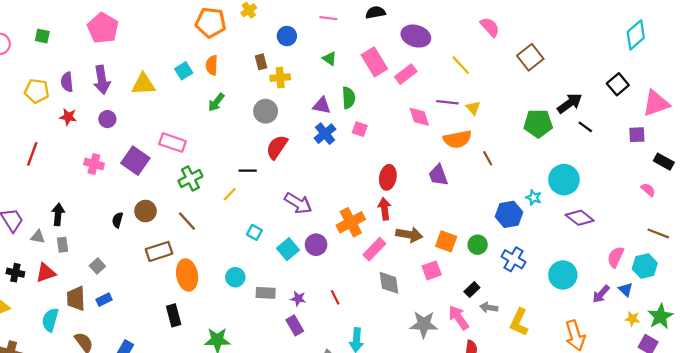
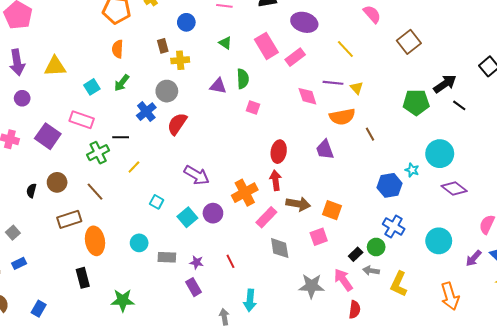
cyan square: (184, 71) -> (92, 87), moved
blue cross: (325, 134) -> (146, 112), moved
black line: (248, 171) -> (121, 137), moved
green circle: (478, 245) -> (376, 247), moved

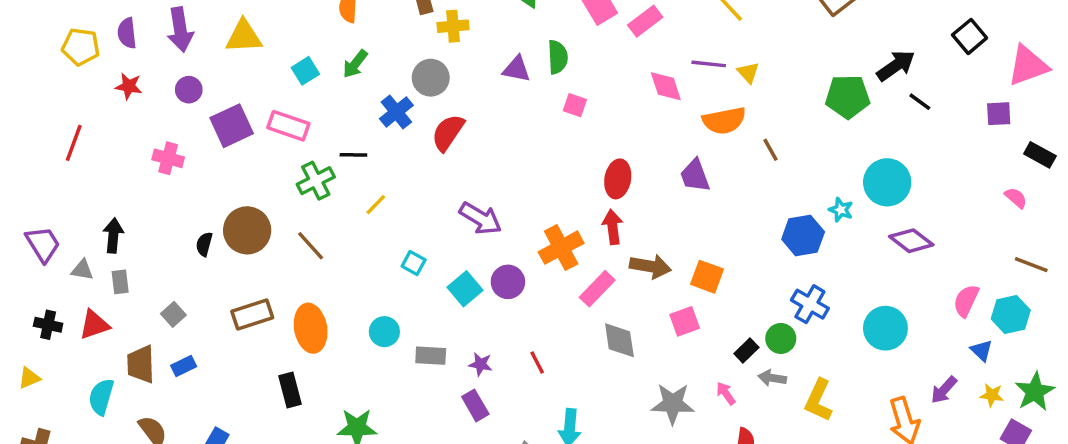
purple square: (48, 136) -> (232, 126), moved, turned 30
brown circle: (57, 182) -> (247, 230), size x1.4
brown rectangle: (69, 219) -> (252, 314), moved
purple arrow: (474, 258) -> (944, 390), moved
pink arrow: (343, 280) -> (726, 393), size x0.6

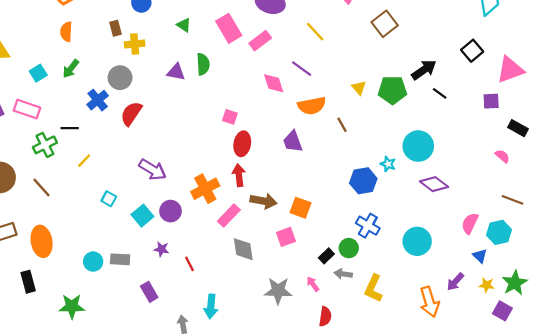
purple line: (709, 64) -> (302, 69), turned 30
yellow triangle: (748, 73) -> (359, 88), moved
pink square: (575, 105) -> (230, 117), moved
cyan circle: (384, 332) -> (93, 262), moved
purple star: (480, 364) -> (162, 249), moved

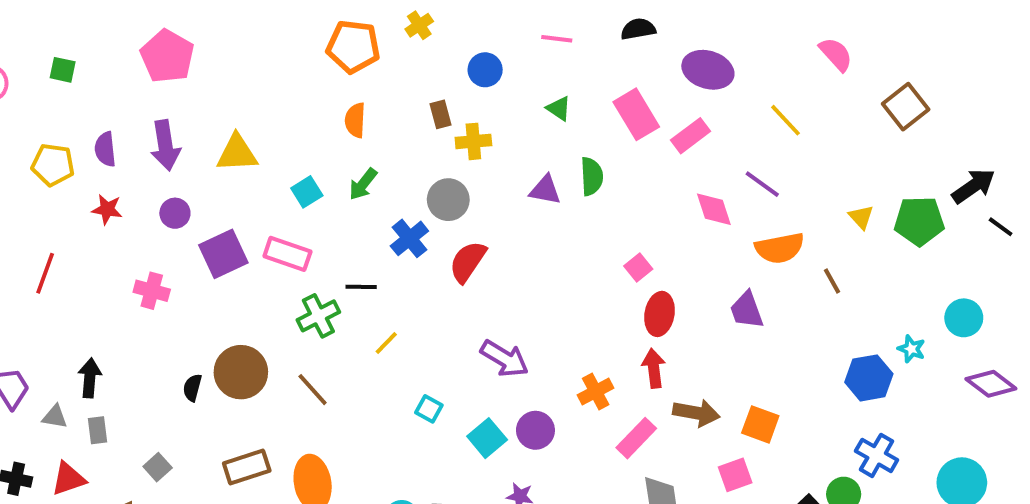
pink square: (230, 117) -> (638, 267), turned 32
cyan circle: (418, 146) -> (964, 318), size x0.7
orange cross: (205, 189) -> (596, 392), size x0.7

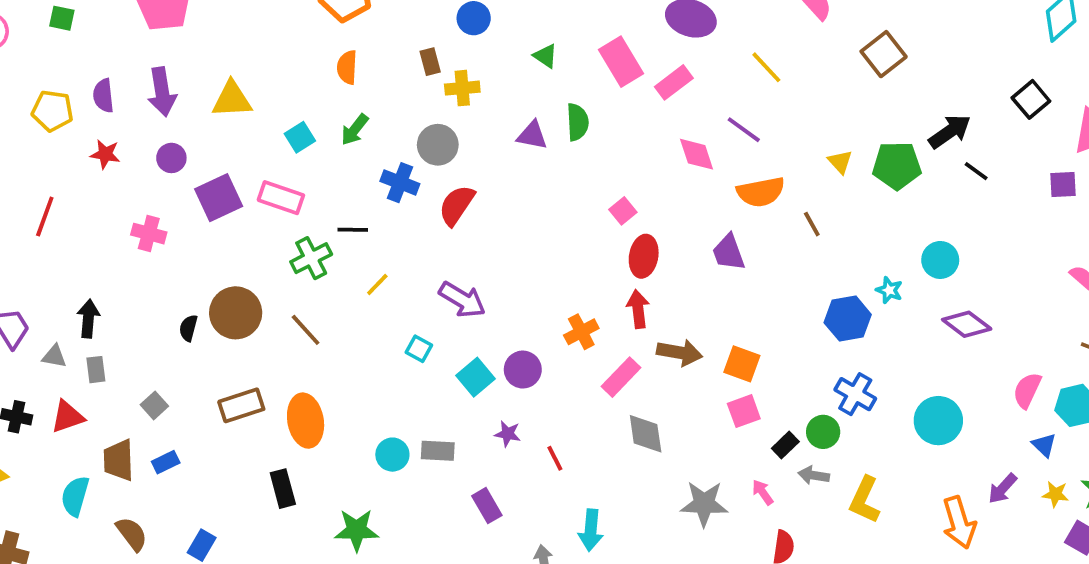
blue cross: (409, 238) -> (400, 183), turned -30
purple arrow: (504, 359) -> (462, 300), moved
pink square: (735, 475) -> (744, 411), moved

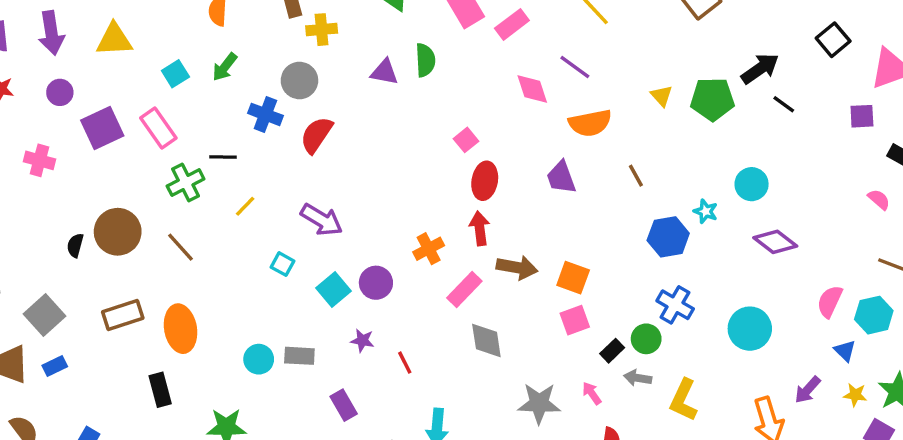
pink rectangle: (281, 198) -> (158, 128), turned 36
brown line: (812, 224) -> (636, 176), moved
gray square: (154, 405) -> (45, 315), size x1.6

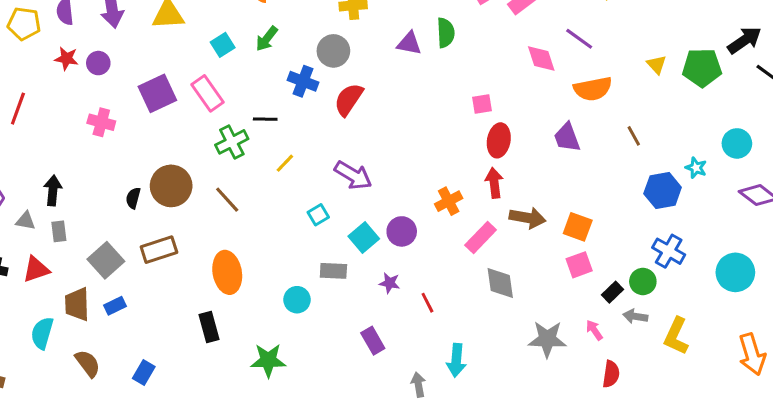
purple circle: (60, 92) -> (98, 63), moved
pink square: (466, 140) -> (482, 104), turned 30
cyan square: (282, 264) -> (318, 215), turned 30
brown rectangle: (123, 315) -> (159, 250), moved
gray rectangle: (299, 356) -> (333, 271), moved

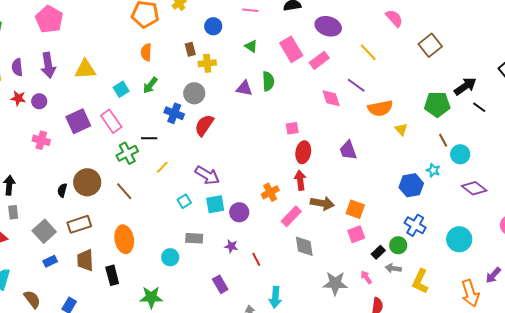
yellow triangle: (657, 65) -> (401, 129), moved
orange semicircle: (593, 89) -> (380, 108), moved
brown line: (634, 136) -> (443, 140), moved
cyan square: (364, 237) -> (215, 204), moved, turned 30
brown trapezoid: (77, 304) -> (85, 260), moved

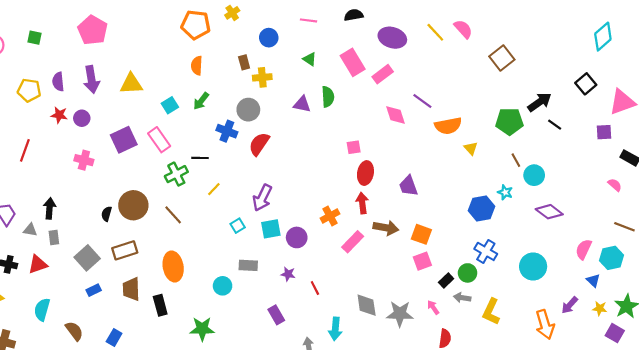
yellow line: (368, 52) -> (435, 32), moved
purple trapezoid: (348, 150) -> (408, 186), moved
purple arrow: (207, 175) -> (262, 198), turned 85
gray diamond: (304, 246) -> (367, 305), moved

